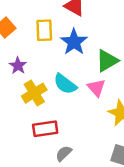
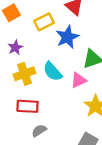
yellow rectangle: (44, 30) -> (44, 22), turned 54
pink triangle: (96, 88) -> (79, 80), turned 35

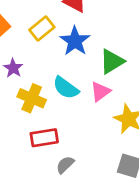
yellow cross: (24, 74) -> (32, 98), turned -35

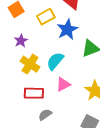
cyan semicircle: (66, 88) -> (55, 61), turned 84
pink triangle: (100, 92) -> (63, 84), moved

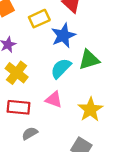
cyan semicircle: (55, 61) -> (61, 68), moved
pink triangle: (63, 84) -> (54, 99), turned 42

